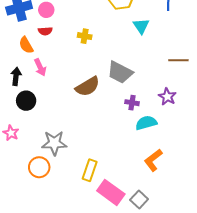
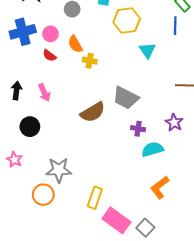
red semicircle: (45, 31) -> (49, 56), turned 40
orange semicircle: (26, 45) -> (75, 44), moved
black arrow: (16, 76) -> (16, 91), moved

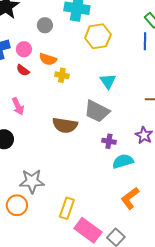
orange semicircle: (75, 44) -> (48, 59), turned -42
cyan triangle: (147, 50) -> (108, 81), moved
brown semicircle: (93, 112) -> (65, 125), turned 40

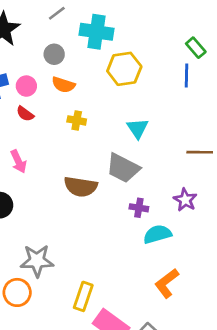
orange semicircle: (48, 59) -> (63, 85), moved

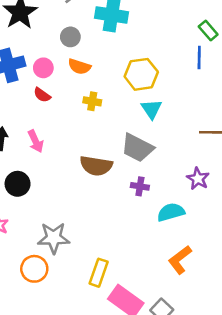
yellow hexagon: (124, 69) -> (141, 74), moved
purple cross: (139, 208) -> (140, 186), moved

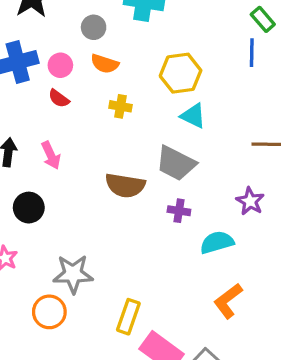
cyan triangle: (152, 109) -> (193, 116), turned -30

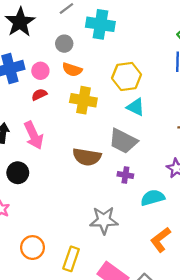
red semicircle: (59, 98) -> (39, 95), turned 119
yellow cross: (120, 106) -> (83, 100), size x1.6
pink arrow: (51, 155) -> (34, 135), size x1.4
gray star: (73, 274) -> (104, 220), moved
yellow rectangle: (128, 317) -> (71, 259), moved

